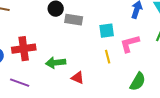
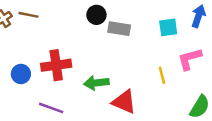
cyan square: (107, 31) -> (168, 27), moved
red triangle: (78, 78) -> (124, 102), size x1.5

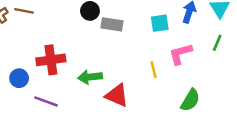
blue circle: (21, 74) -> (19, 78), moved

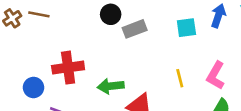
gray rectangle: (112, 24) -> (135, 29), turned -30
pink L-shape: (181, 54) -> (216, 76), moved, turned -45

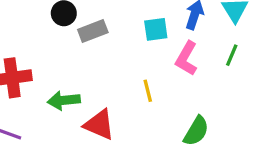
pink L-shape: (216, 76) -> (186, 58), moved

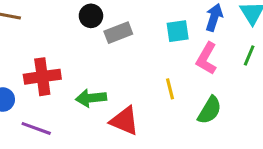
green semicircle: (196, 131) -> (210, 110), moved

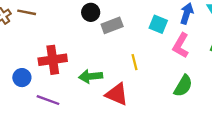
cyan square: (178, 31) -> (158, 24), turned 30
yellow line: (170, 89) -> (135, 62), moved

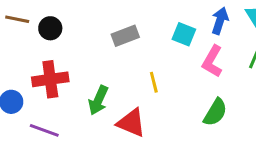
black circle: (91, 12) -> (50, 28), moved
green arrow: (91, 76) -> (98, 100), turned -60

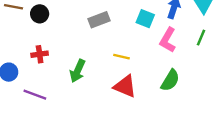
red cross: (50, 79) -> (40, 54), size x0.6
yellow line: (154, 82) -> (122, 57), turned -63
red triangle: (131, 123) -> (125, 86), moved

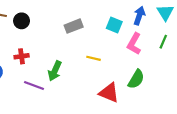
red triangle: (125, 86) -> (109, 93), moved
purple line: (35, 95) -> (34, 85), moved

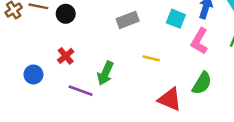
red cross: (22, 56) -> (66, 56), turned -32

